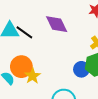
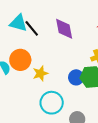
yellow star: (33, 76) -> (40, 73), moved

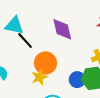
black line: (32, 28) -> (25, 40), moved
orange circle: (20, 60) -> (45, 63), moved

